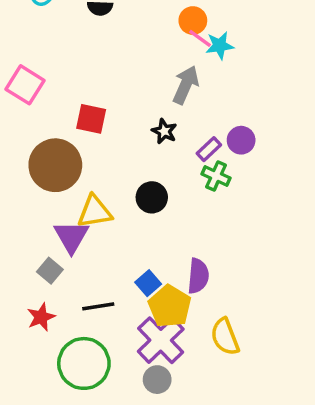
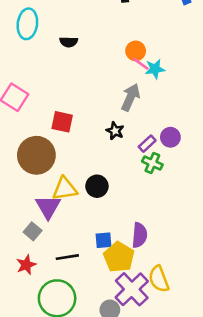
black circle: (152, 197) -> (97, 186), moved
blue square: (148, 283) -> (103, 240), turned 36
purple cross: (161, 340) -> (132, 289), moved

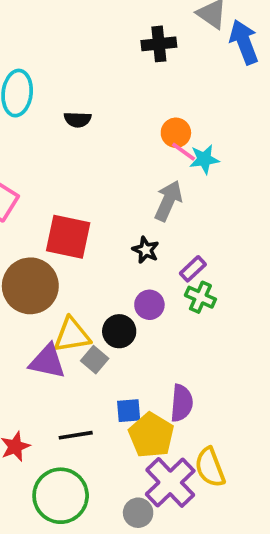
red square: (62, 122) -> (68, 237), size x1.4
purple circle: (170, 137) -> (149, 305), moved
purple triangle: (48, 207) -> (47, 361), turned -48
gray square: (33, 231) -> (95, 360), moved

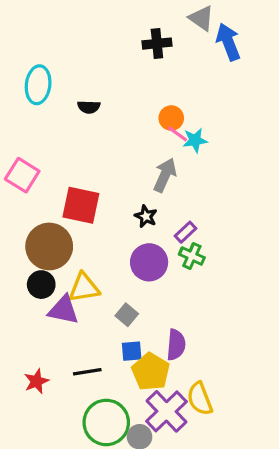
purple circle: (149, 305) -> (149, 262), size x1.5
black circle: (119, 331) -> (41, 285), moved
gray square: (95, 360) -> (127, 315), moved
green circle: (61, 496) -> (106, 422), moved

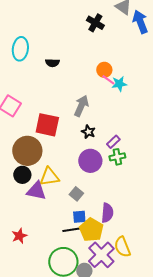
black cross: (157, 44) -> (95, 23), turned 36
gray arrow: (165, 175) -> (81, 106), moved
green cross: (192, 256) -> (117, 157), turned -35
black line: (87, 372) -> (71, 230), moved

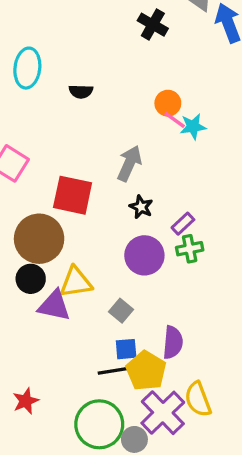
red star: (19, 236) -> (26, 401), moved

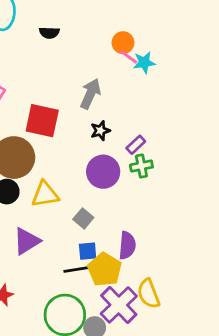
black star: (141, 207) -> (100, 131), turned 30
purple triangle: (54, 306) -> (27, 241), moved, turned -44

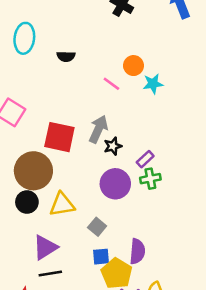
pink line: (129, 57) -> (111, 84), moved
gray arrow: (90, 94) -> (98, 129), moved
black line: (76, 270) -> (50, 273), moved

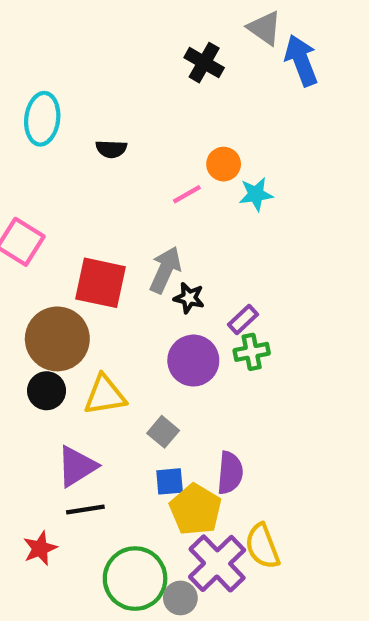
pink line: (111, 84) -> (187, 194), turned -66
black star: (113, 146) -> (189, 298), turned 30

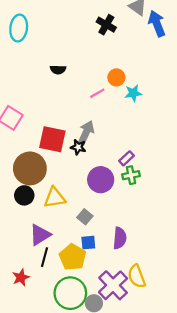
cyan ellipse: (42, 119) -> (19, 28), moved
black star: (189, 298) -> (78, 147), moved
black line: (85, 509) -> (44, 257), turned -66
yellow pentagon: (195, 509) -> (73, 257), moved

